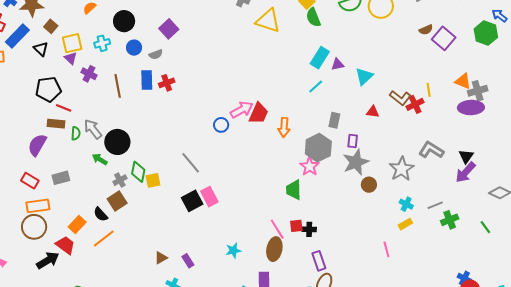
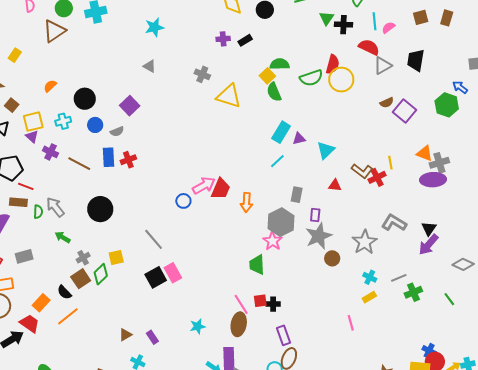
brown line: (118, 86) -> (79, 164), turned -50
black circle: (117, 142) -> (100, 209), moved
green diamond: (138, 172) -> (101, 274), moved, turned 35

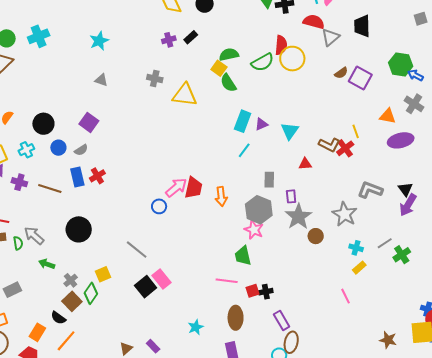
blue arrow: (460, 87) -> (415, 75), moved
gray cross: (439, 163) -> (414, 104), moved, turned -30
pink line: (241, 304) -> (227, 281), moved, turned -40

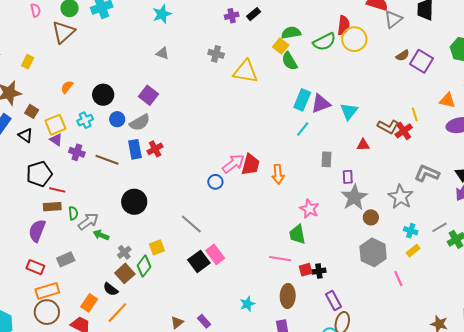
purple triangle: (261, 124) -> (321, 104), size x1.5
gray semicircle: (81, 150) -> (140, 123), size x1.5
gray hexagon: (259, 210) -> (373, 252), moved
gray arrow: (34, 236) -> (88, 221), moved, turned 100

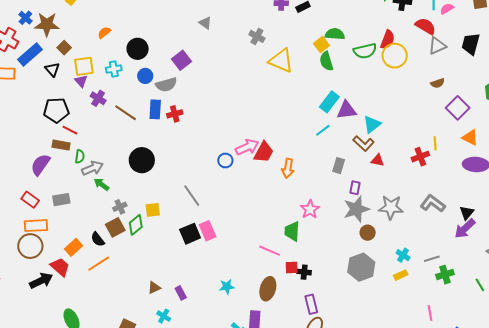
purple square: (421, 61) -> (458, 108), moved
brown L-shape: (388, 127) -> (364, 143), moved
gray star: (401, 197) -> (391, 207), moved, turned 30
pink line: (398, 279) -> (430, 313), moved

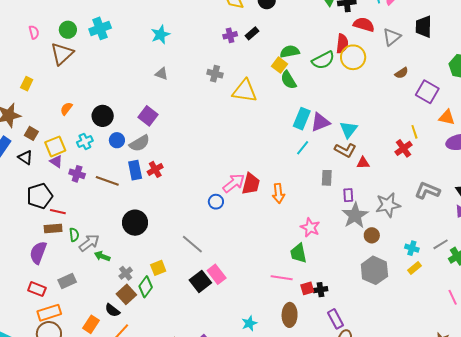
red semicircle: (426, 26) -> (364, 25), moved

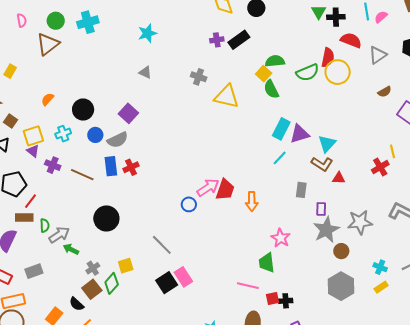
black rectangle: (252, 33) -> (239, 40), size x1.5
red line: (58, 212) -> (30, 201), turned -70

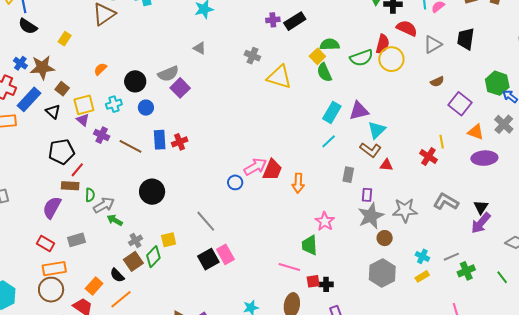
purple triangle: (300, 134) -> (359, 111), moved
gray semicircle: (118, 140) -> (168, 74), moved
red cross: (380, 167) -> (428, 156), turned -30

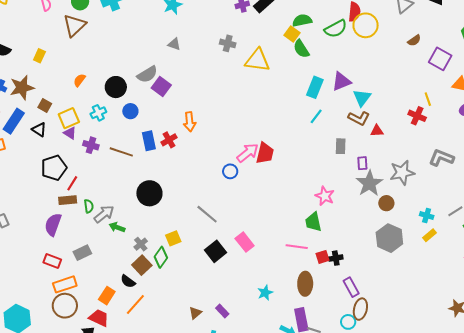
orange arrow: (298, 183) -> (190, 122), moved
pink rectangle: (225, 254) -> (245, 242), moved

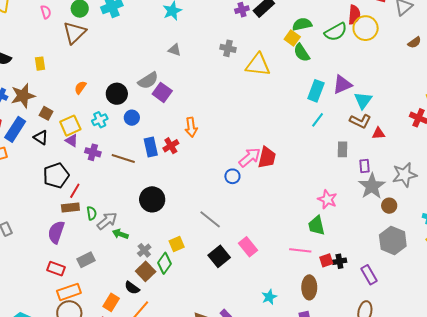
yellow rectangle: (39, 56) -> (40, 64), turned -32
purple rectangle: (351, 287) -> (369, 275), moved

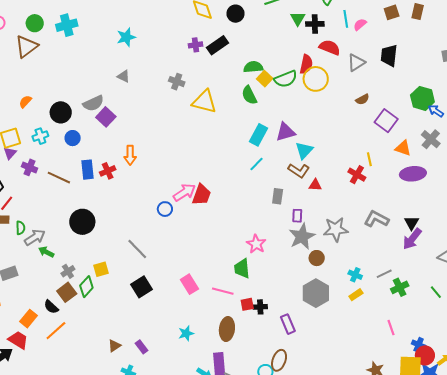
yellow square: (292, 38) -> (265, 79), moved
purple triangle: (72, 141) -> (10, 153), turned 32
pink rectangle: (248, 247) -> (189, 284), moved

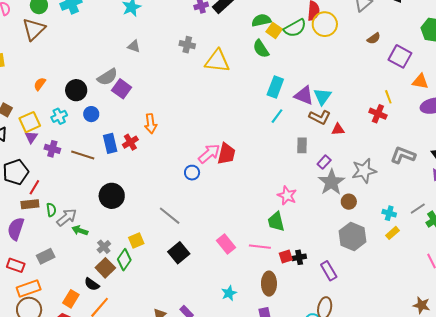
purple triangle: (285, 132) -> (304, 95), moved, turned 45
purple rectangle: (297, 216) -> (324, 162), turned 48

